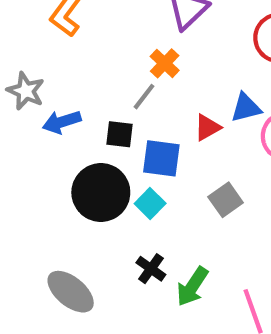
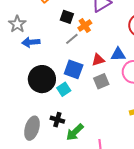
black square: (120, 134) -> (67, 17), moved
gray square: (226, 200) -> (101, 81), moved
black cross: (151, 269) -> (57, 120), turned -32
gray ellipse: (71, 292) -> (32, 128), moved, turned 55

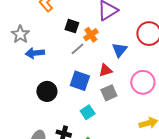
blue triangle: (118, 54) -> (120, 50), moved, turned -49
black circle: (42, 79) -> (47, 91), size x0.7
cyan square: (64, 89) -> (88, 112), moved

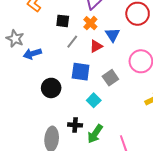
orange cross: (91, 35) -> (90, 23), moved
red triangle: (105, 70) -> (96, 46), moved

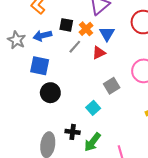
orange cross: (90, 23) -> (86, 29), moved
blue triangle: (113, 35) -> (107, 34), moved
blue arrow: (32, 54) -> (42, 36), moved
blue square: (81, 72) -> (40, 66), moved

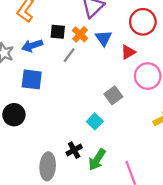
red triangle: (99, 53) -> (128, 52), moved
black circle: (50, 93) -> (14, 115), moved
black cross: (73, 132) -> (74, 150), turned -32

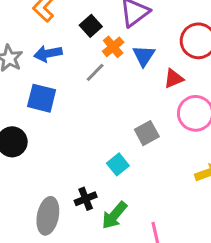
black square: (58, 32) -> (91, 26), moved, turned 35

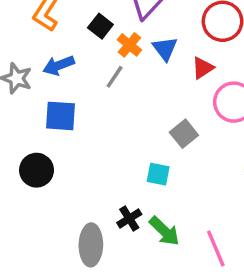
cyan square: (118, 164) -> (158, 174), turned -30
green arrow: (114, 215) -> (164, 231), turned -76

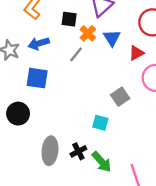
black square: (100, 26) -> (69, 19), turned -35
gray ellipse: (91, 245) -> (50, 151), moved

